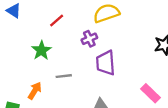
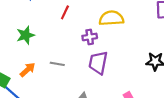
red line: (57, 20) -> (65, 12), turned -40
green star: (41, 50) -> (26, 35), moved

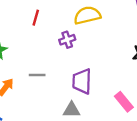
purple trapezoid: (98, 63) -> (82, 81), moved

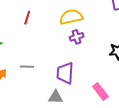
purple cross: (67, 40) -> (77, 37), moved

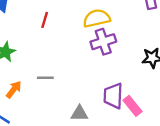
purple cross: (77, 37) -> (103, 42), size x1.5
purple trapezoid: (65, 73) -> (113, 96), moved

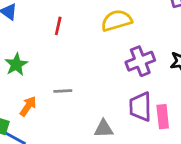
purple cross: (103, 42) -> (140, 61), moved
pink rectangle: (132, 106) -> (163, 117), turned 36

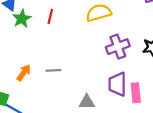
green star: (16, 64) -> (22, 19), moved
orange arrow: (28, 106) -> (24, 73), moved

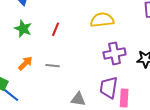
red line: (50, 16) -> (56, 29), moved
green star: (22, 19) -> (23, 29), moved, turned -30

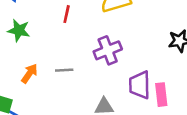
red line: (56, 29) -> (67, 14), moved
purple cross: (115, 53) -> (108, 50), moved

